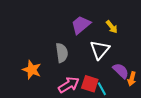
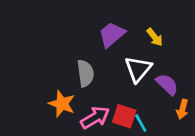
orange star: (32, 70) -> (62, 104), moved
purple semicircle: (121, 71) -> (167, 84), moved

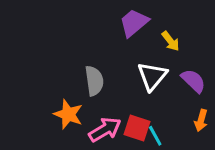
purple trapezoid: (112, 34) -> (134, 23), moved
purple semicircle: (167, 84) -> (193, 81), moved

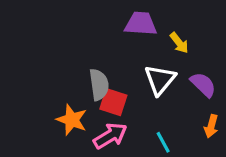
purple trapezoid: (134, 23) -> (141, 24), turned 44
red square: (137, 128) -> (113, 102), moved

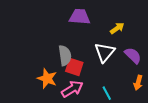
purple trapezoid: (141, 24) -> (80, 17), moved
yellow arrow: (179, 43) -> (117, 28), turned -88

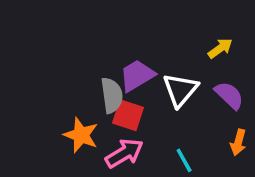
purple trapezoid: (80, 17) -> (137, 75), moved, turned -35
yellow arrow: (117, 28) -> (220, 48), moved

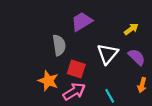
purple trapezoid: (137, 75) -> (82, 22), moved
gray semicircle: (112, 95) -> (59, 45), moved

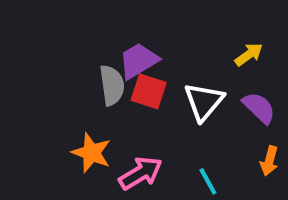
purple trapezoid: (82, 22) -> (138, 61), moved
red square: (76, 69) -> (149, 91), moved

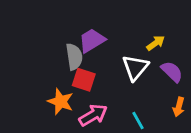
yellow arrow: (249, 55) -> (156, 43), moved
red square: (149, 91) -> (84, 80), moved

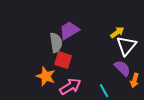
white triangle: (135, 68) -> (126, 46), moved
purple semicircle: (172, 72) -> (122, 68), moved

